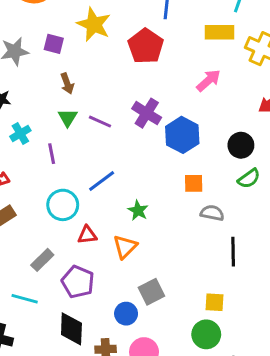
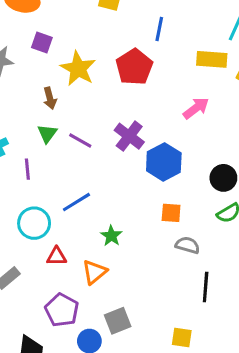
yellow star: (94, 24) -> (78, 69), moved
purple square: (54, 44) -> (42, 42), moved
purple pentagon: (78, 282) -> (62, 310), moved

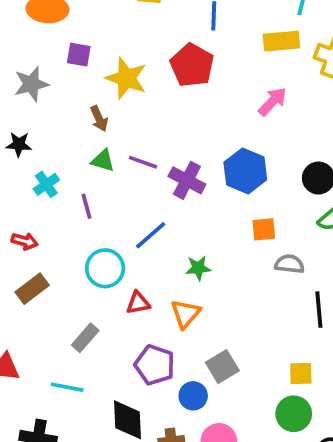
green triangle: (47, 134) -> (103, 161), turned -40
purple cross: (129, 136) -> (187, 180), moved
green star: (111, 236) -> (198, 268), turned -30

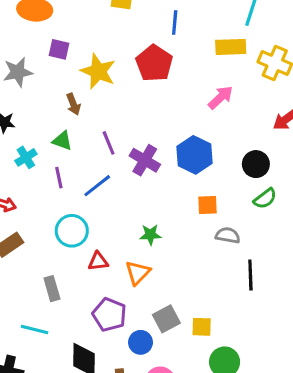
green triangle: (103, 161) -> (62, 141), moved
purple line: (143, 162) -> (109, 143), turned 45
blue line: (151, 235) -> (97, 186), moved
gray rectangle: (85, 338) -> (52, 289), turned -60
yellow square: (301, 374) -> (202, 327), moved

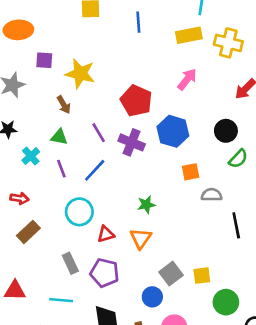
red pentagon: (154, 63) -> (136, 101), moved
purple pentagon: (109, 315) -> (105, 273), moved

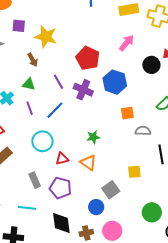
black circle: (226, 131) -> (151, 65), moved
orange triangle: (141, 238) -> (88, 163), turned -30
yellow square: (202, 276) -> (134, 172), moved

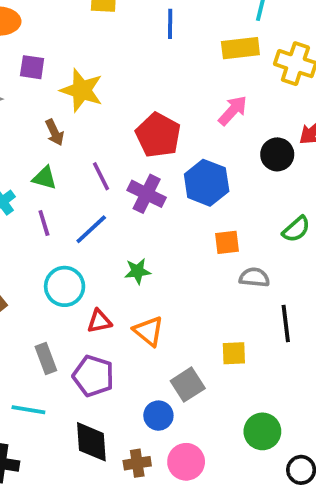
green star: (93, 137) -> (137, 271), moved

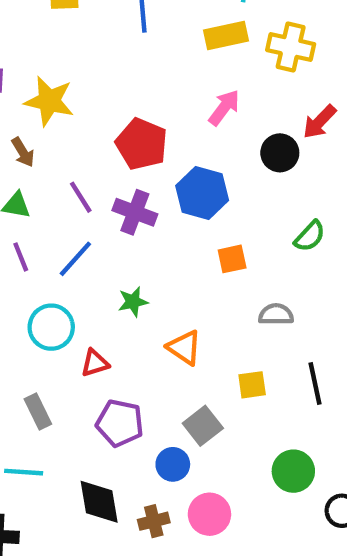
gray semicircle: (254, 277) -> (276, 314), moved
black line: (286, 324) -> (315, 384), moved
orange triangle: (149, 331) -> (184, 348), moved
purple pentagon: (93, 376) -> (120, 423), moved

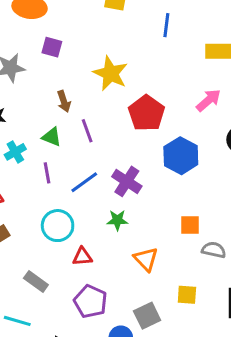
yellow star: (49, 101) -> (110, 73), moved
purple line: (81, 197) -> (87, 131), moved
purple cross: (135, 212) -> (127, 181), moved
orange square: (232, 259) -> (190, 225), moved
gray rectangle: (38, 412) -> (36, 282), turned -40

